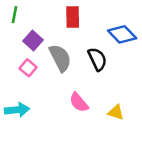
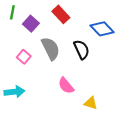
red rectangle: (73, 17) -> (61, 14), turned -42
purple square: (33, 41) -> (31, 24), moved
yellow triangle: (116, 112) -> (91, 103), moved

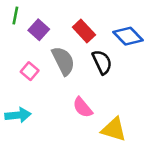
red rectangle: (61, 14) -> (84, 31), moved
yellow triangle: (91, 103) -> (114, 129), size x1.5

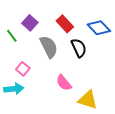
green line: (15, 15) -> (12, 36), moved, turned -48
pink square: (30, 71) -> (23, 69), moved

